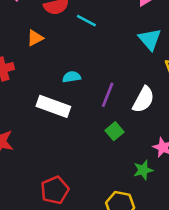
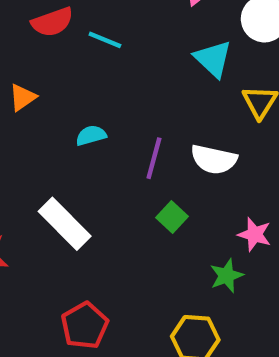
orange triangle: (35, 38) -> (23, 97), moved
white semicircle: (143, 100) -> (214, 159), turned 80
white rectangle: (53, 106) -> (65, 224), moved, turned 32

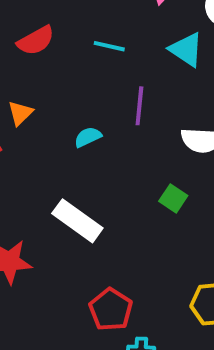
cyan line: (105, 40) -> (109, 46), moved
purple line: (154, 158) -> (139, 106), moved

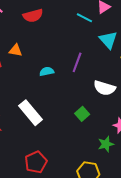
cyan line: (109, 46) -> (84, 18), moved
orange triangle: (20, 113) -> (16, 50), turned 40

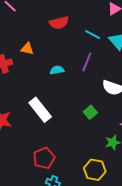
red semicircle: (33, 16) -> (59, 23), moved
cyan line: (84, 18) -> (93, 35), moved

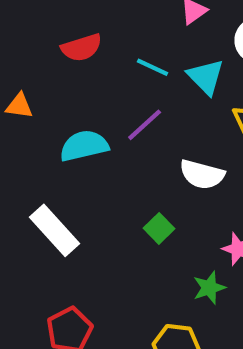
purple line: (87, 62) -> (145, 125), turned 30
cyan semicircle: (57, 70) -> (84, 146), size x1.6

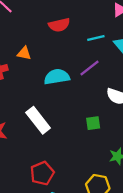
cyan line: (152, 67) -> (96, 38), turned -42
green square: (159, 228) -> (93, 123), turned 32

